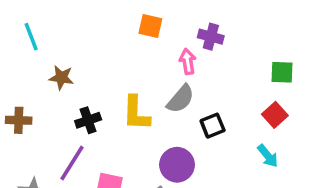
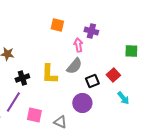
red square: (275, 115) -> (113, 75), moved
purple circle: (177, 165) -> (82, 103), moved

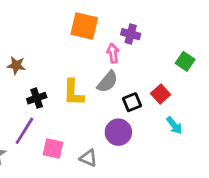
orange square: (57, 25) -> (84, 26), size x1.5
green square: (131, 51) -> (185, 61), turned 32

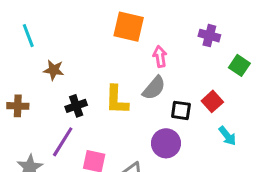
purple cross: (131, 34) -> (209, 36), moved
black square: (132, 102) -> (181, 110), turned 30

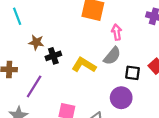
yellow L-shape: (117, 100) -> (84, 65), turned 120
black cross: (76, 106) -> (53, 56), moved
purple line: (63, 142) -> (34, 86), moved

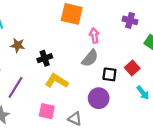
black cross: (53, 56) -> (45, 58), moved
yellow L-shape: (84, 65) -> (57, 81), moved

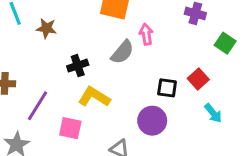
brown star: (18, 45) -> (46, 28), moved
gray semicircle: (90, 58) -> (122, 52), moved
pink square: (47, 111) -> (70, 128), moved

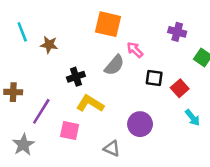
pink arrow: (146, 34) -> (135, 50), turned -36
black square: (167, 88) -> (154, 78), moved

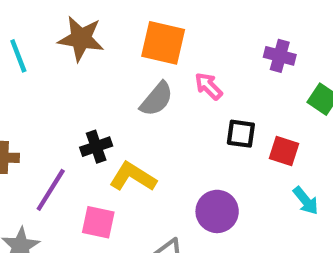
brown star: (49, 45) -> (81, 39), moved, size x1.5
gray semicircle: (114, 65) -> (157, 99), moved
black cross: (76, 77) -> (96, 147), moved
red square: (180, 88) -> (284, 151), turned -30

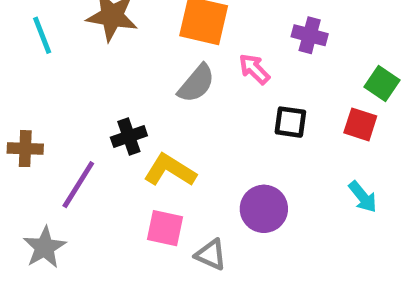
purple cross: (280, 56) -> (310, 35), moved
red square: (284, 151) -> (360, 124), moved
pink square: (98, 222) -> (165, 228), moved

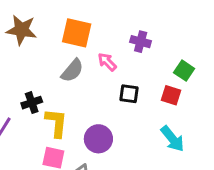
yellow L-shape: (170, 170) -> (56, 123), turned 64
cyan arrow: (363, 197) -> (172, 139), size x1.4
purple circle: (264, 209) -> (98, 139), moved

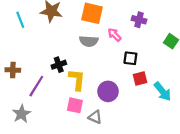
gray semicircle: (72, 71) -> (89, 41), turned 54
red square: (171, 95) -> (140, 79), moved, turned -32

